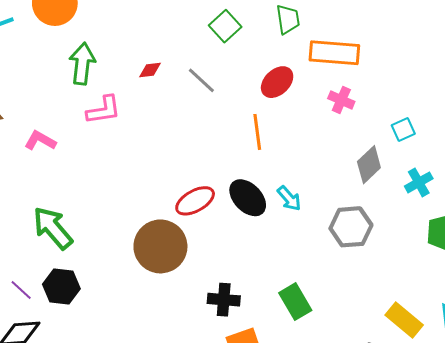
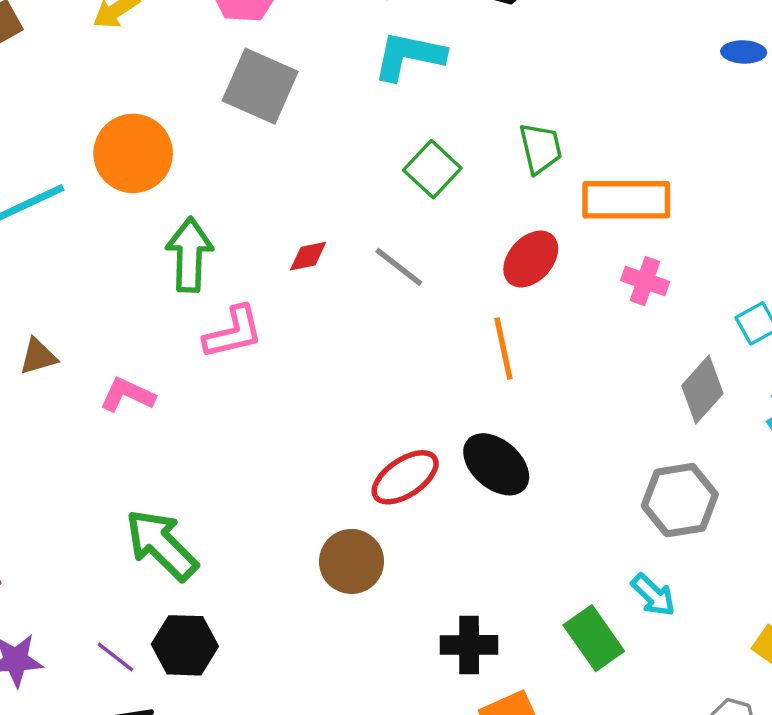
cyan arrow: (289, 198) -> (653, 595), moved
brown circle: (160, 246) -> (351, 561), size x0.7

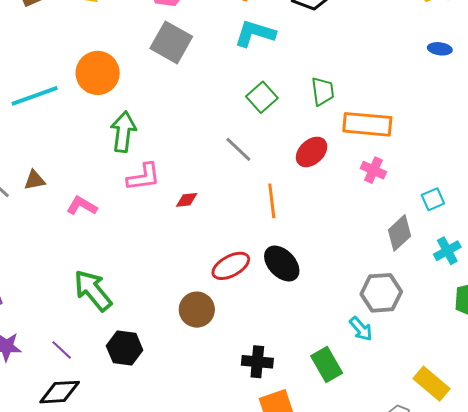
red diamond: (308, 256) -> (187, 200), moved
orange line: (503, 349) -> (272, 201), moved
cyan arrow: (653, 595) -> (361, 329), moved
black hexagon: (185, 645) -> (125, 348), moved

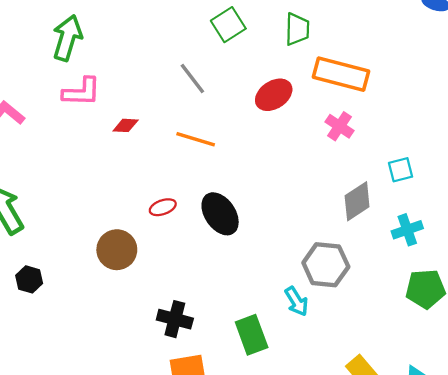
orange line: (272, 201) -> (196, 139), moved, turned -76
red ellipse: (231, 266) -> (163, 207), size x0.6
black hexagon: (125, 348) -> (29, 279), size x0.7

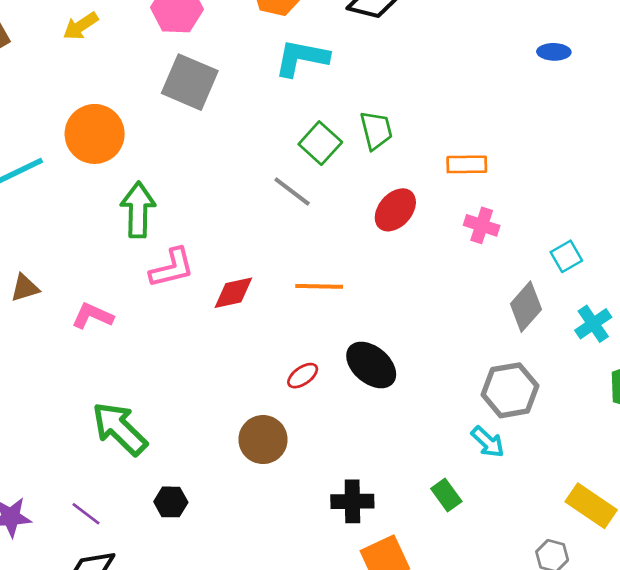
green trapezoid: (297, 29) -> (376, 130), moved
orange rectangle: (341, 74) -> (467, 164), size x0.6
gray line: (192, 79) -> (292, 191), moved
red diamond: (126, 125) -> (233, 293), size x1.4
green rectangle: (252, 335) -> (446, 495), size x0.7

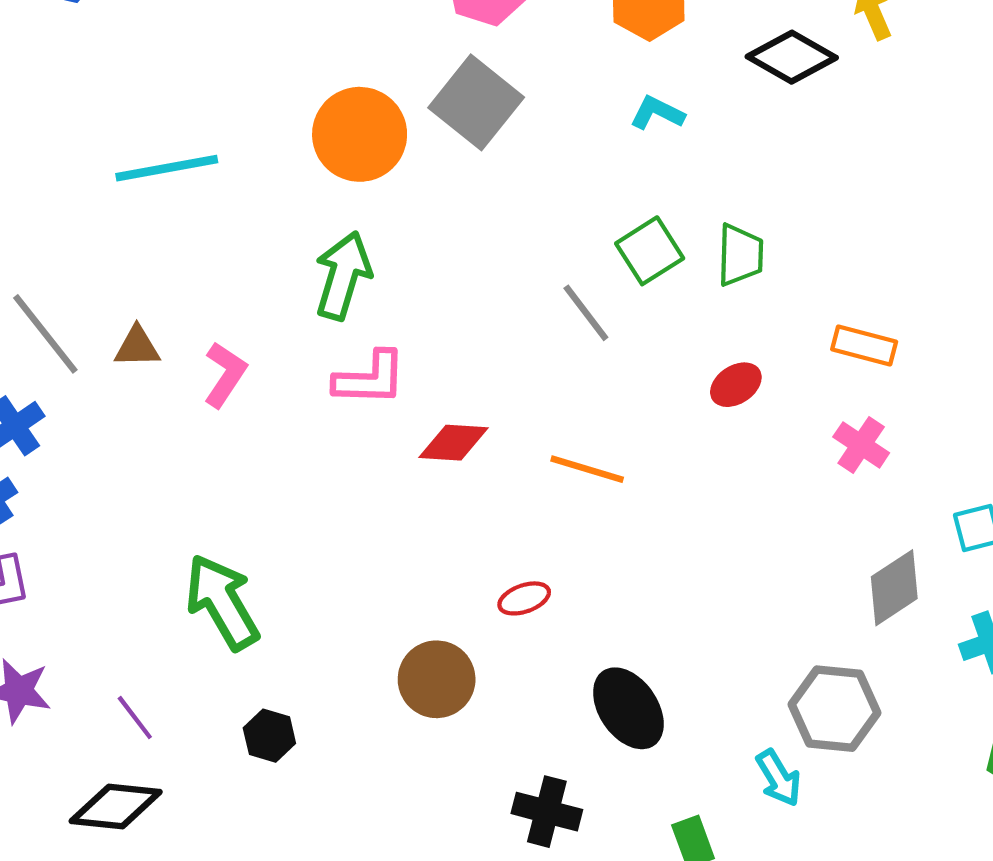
cyan L-shape: (302, 58) -> (657, 113), size x0.6
orange circle: (95, 134) -> (360, 134), moved
red ellipse: (395, 210) -> (736, 385), size x0.7
pink L-shape: (92, 316) -> (225, 375), moved, turned 84
black ellipse: (371, 365) -> (628, 708), moved

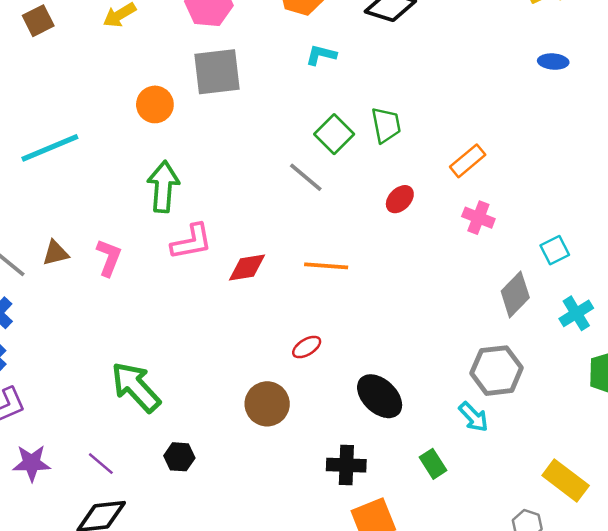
gray square: (476, 102) -> (217, 72), turned -33
orange circle: (360, 134) -> (155, 104), size x0.7
orange rectangle: (864, 345) -> (468, 161), turned -42

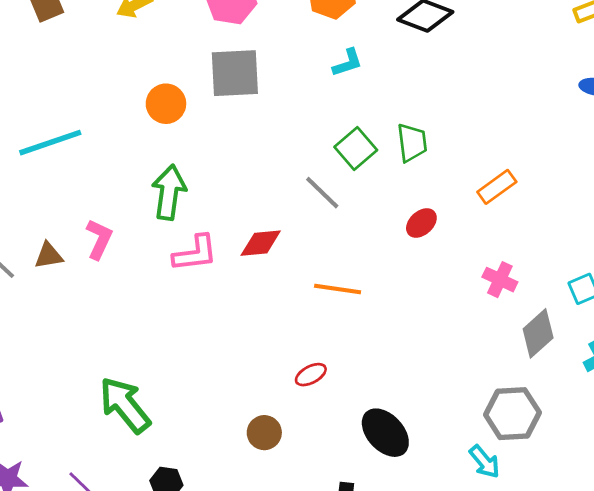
cyan L-shape: (321, 55) -> (348, 63), turned 144
pink cross: (478, 218) -> (500, 280), moved
pink L-shape: (109, 258) -> (99, 239), moved
red diamond: (247, 268) -> (261, 243), moved
brown circle: (267, 404) -> (264, 433), size x0.7

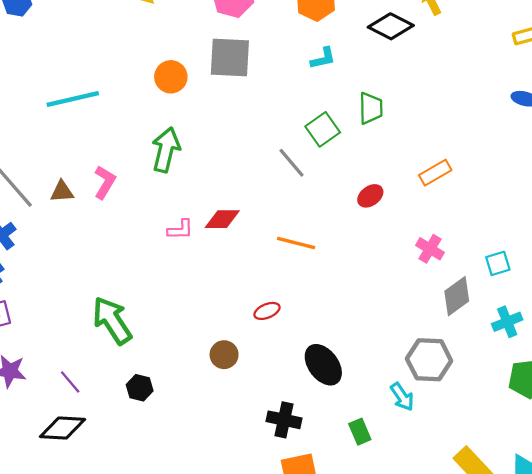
green trapezoid: (412, 143) -> (371, 108), moved
red diamond: (261, 243) -> (222, 219), moved
pink L-shape: (195, 253) -> (180, 230), moved, size x0.7

